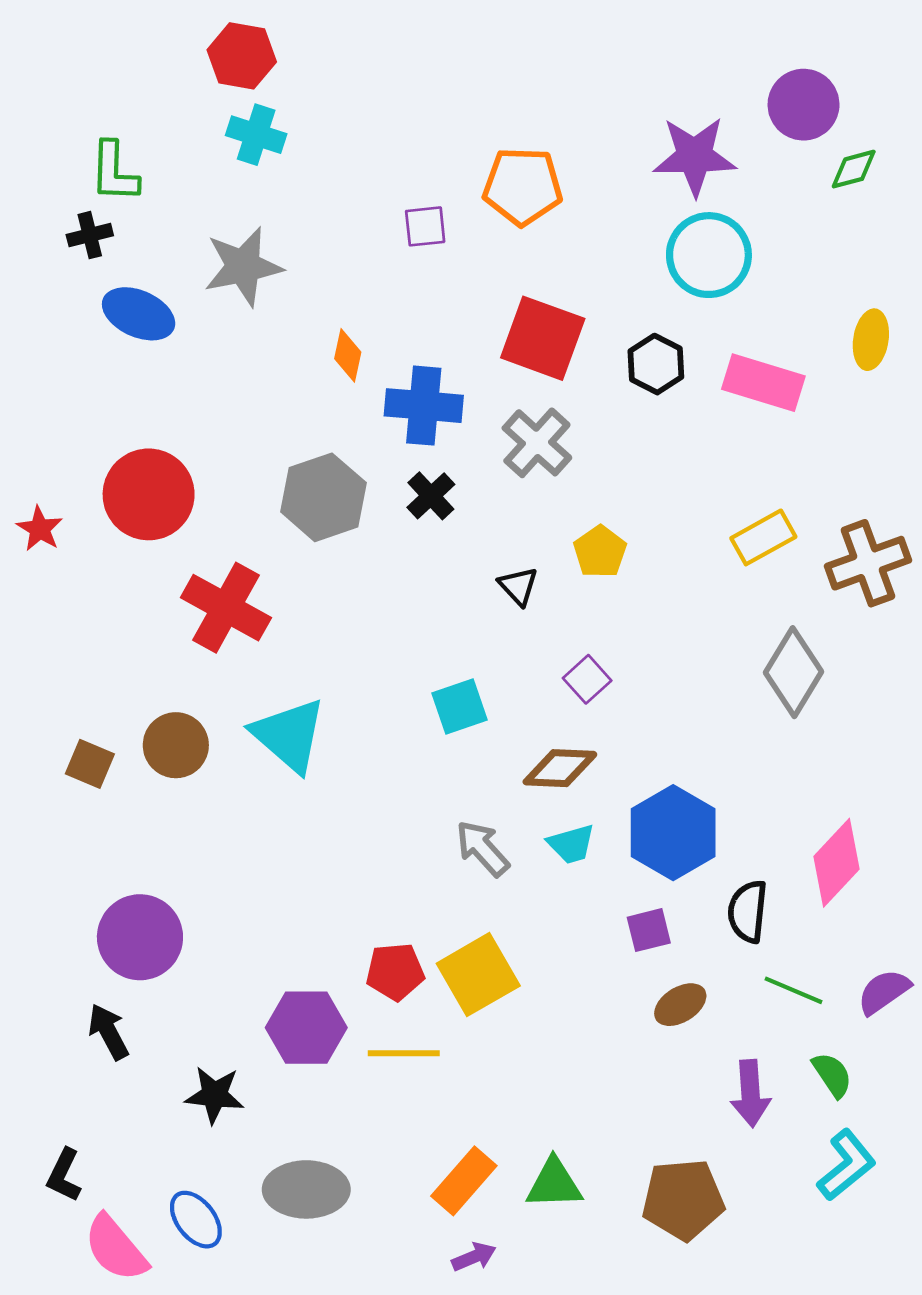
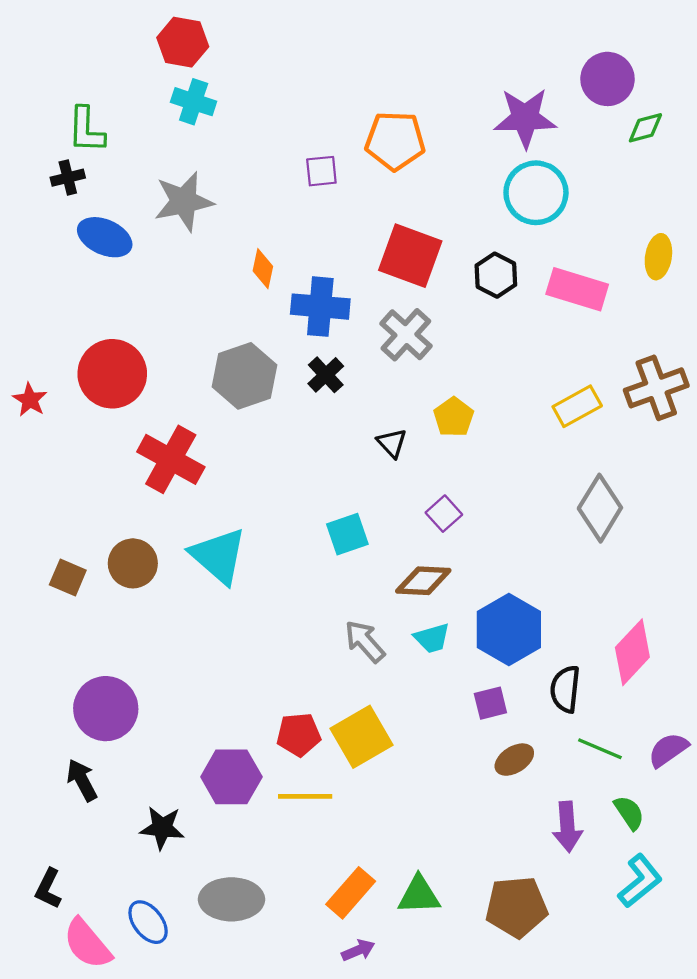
brown cross: (868, 563) -> (656, 388), moved

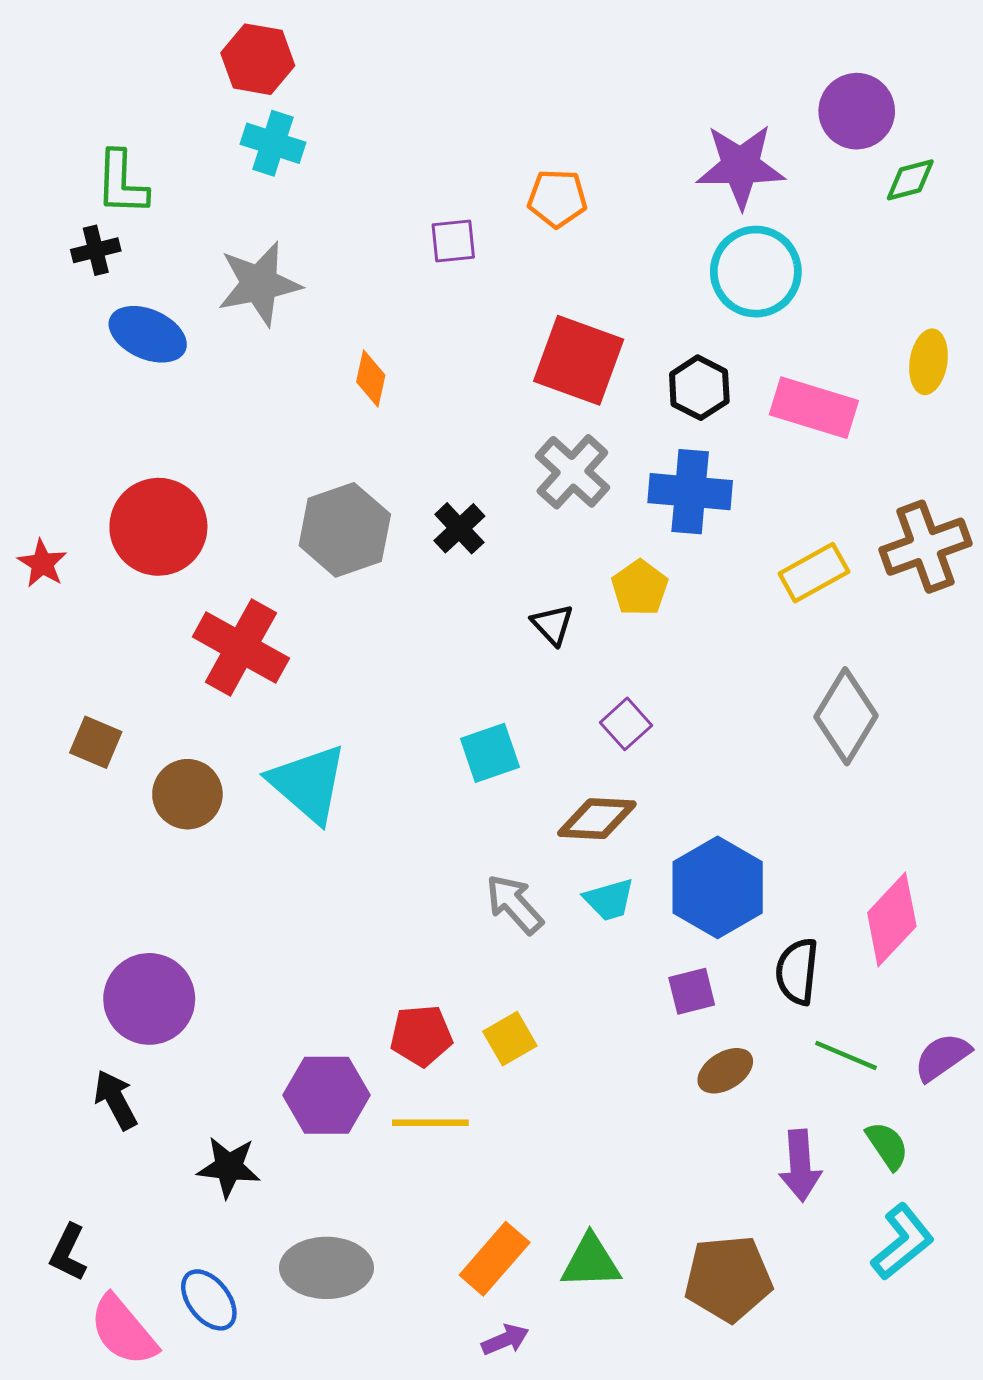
orange pentagon: (395, 141) -> (557, 198), size x0.7
blue cross: (320, 307) -> (690, 492), moved
brown square: (68, 577) -> (96, 742), moved
yellow square: (362, 737) -> (510, 1039), size x0.6

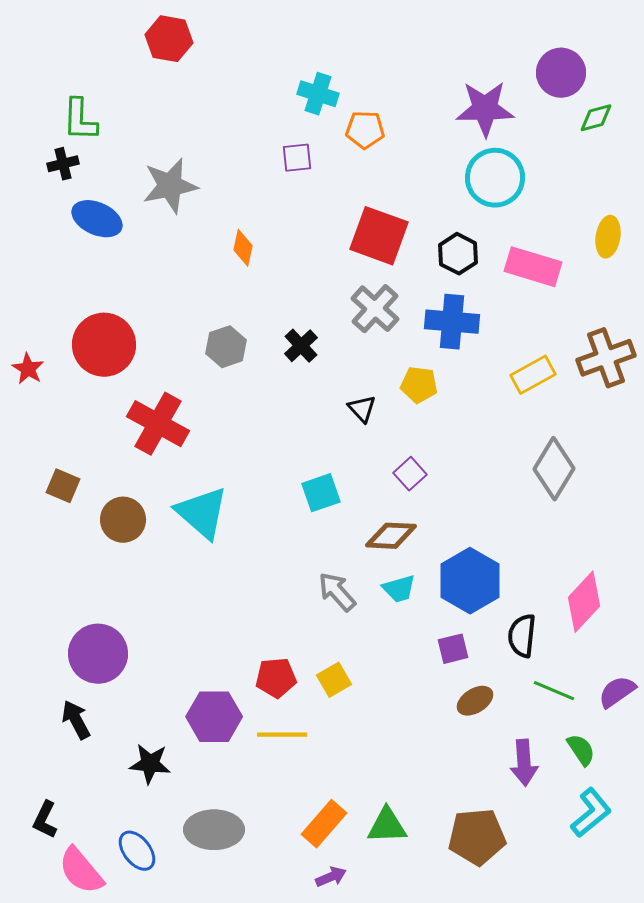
cyan cross: (273, 143) -> (318, 94), moved
gray hexagon: (345, 530) -> (226, 347), size x0.7
yellow pentagon: (640, 588) -> (419, 385), turned -30

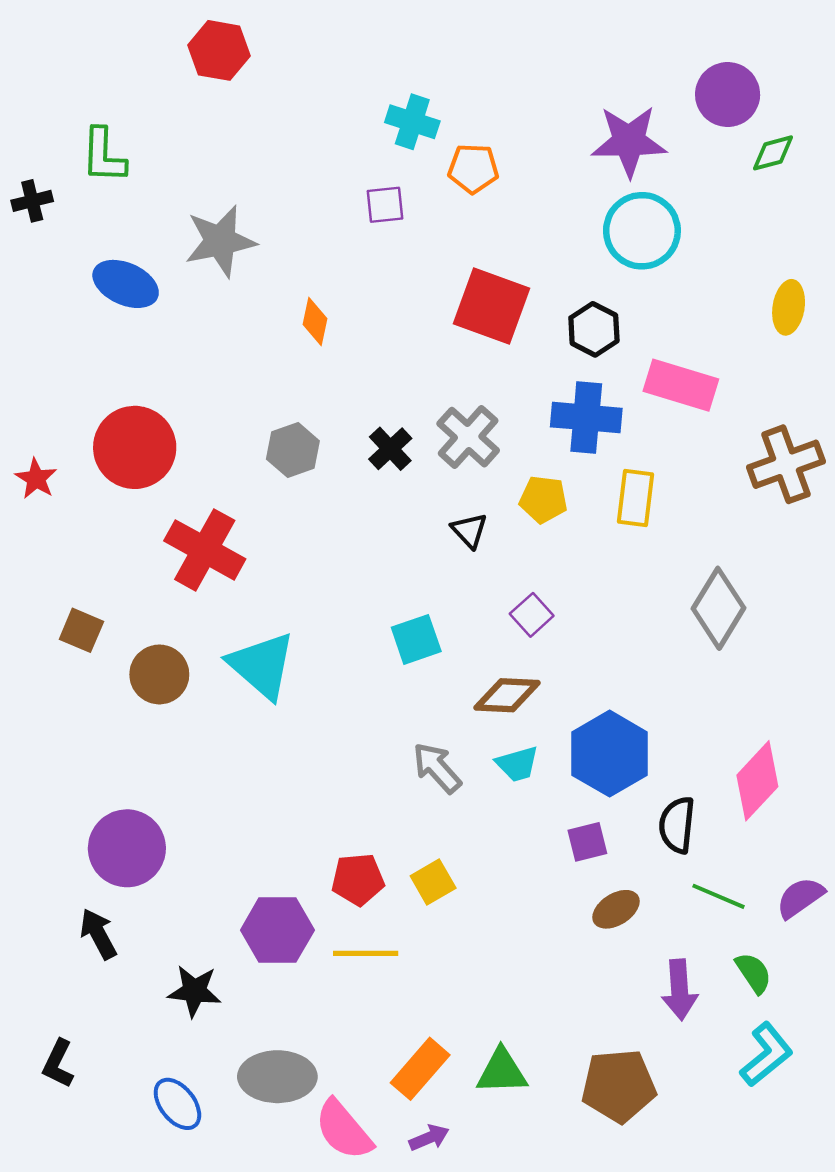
black cross: (63, 164) -> (32, 201), moved
pink rectangle: (533, 267) -> (681, 385), moved
gray cross: (375, 309) -> (468, 437), moved
yellow rectangle: (533, 375) -> (635, 498), moved, turned -54
pink semicircle: (81, 871) -> (344, 1130), moved

